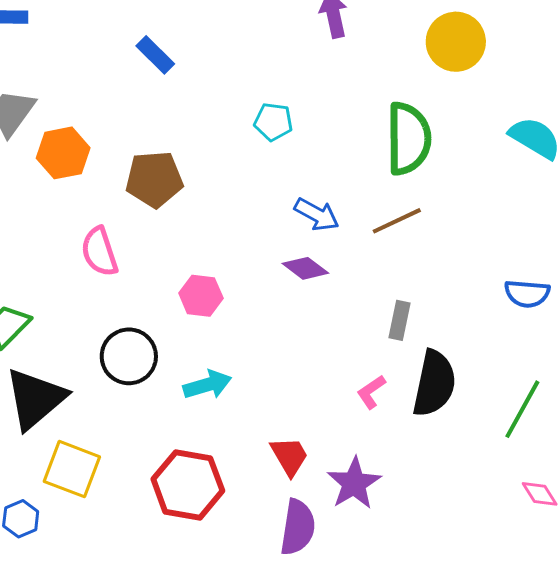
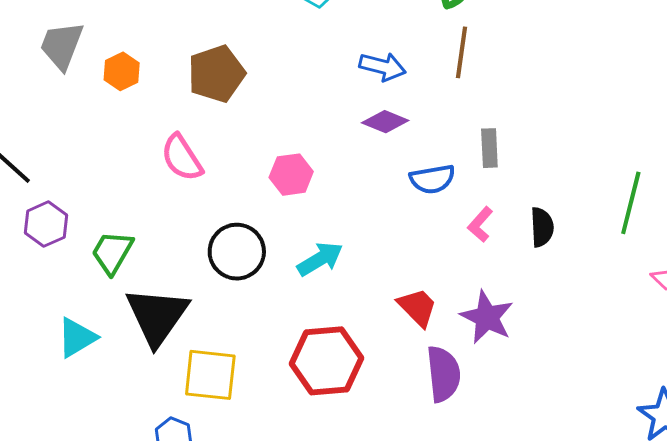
orange hexagon: (63, 153) -> (122, 71), size x0.7
brown line: (397, 221) -> (461, 52), turned -42
blue semicircle: (527, 294) -> (432, 179), moved
black semicircle: (434, 383) -> (542, 227), moved, size x0.6

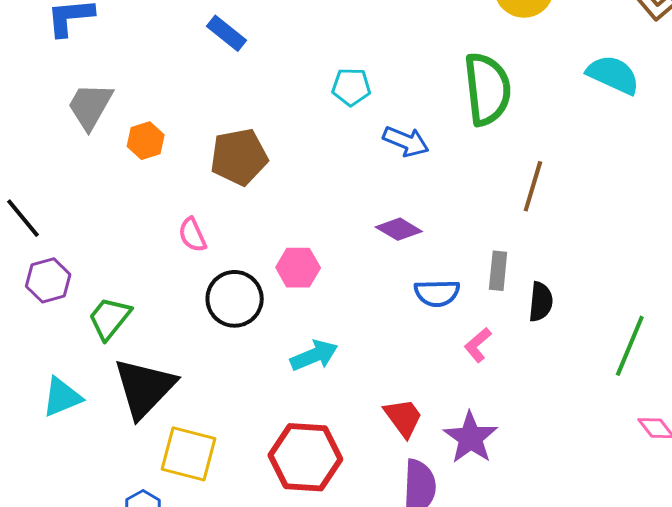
brown line: (461, 52) -> (533, 186), moved
blue arrow: (383, 67) -> (406, 141), moved
pink semicircle: (182, 158) -> (192, 235), size x0.7
black semicircle: (542, 227) -> (541, 302), moved
black circle: (237, 252) -> (235, 299), moved

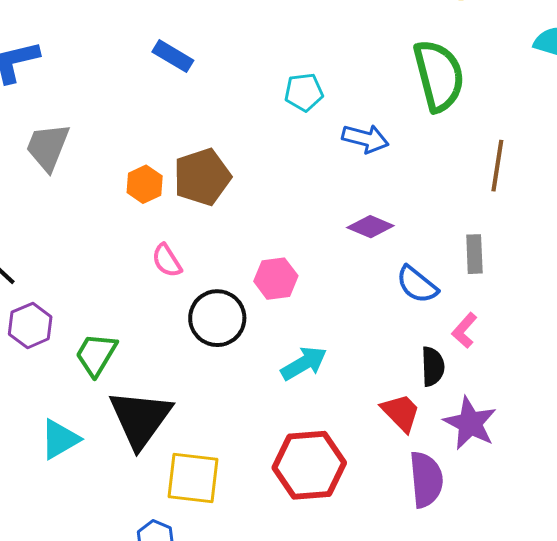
orange hexagon: (146, 141) -> (145, 184), moved
blue semicircle: (437, 293) -> (417, 285), turned 48
black semicircle: (541, 302) -> (433, 366), moved

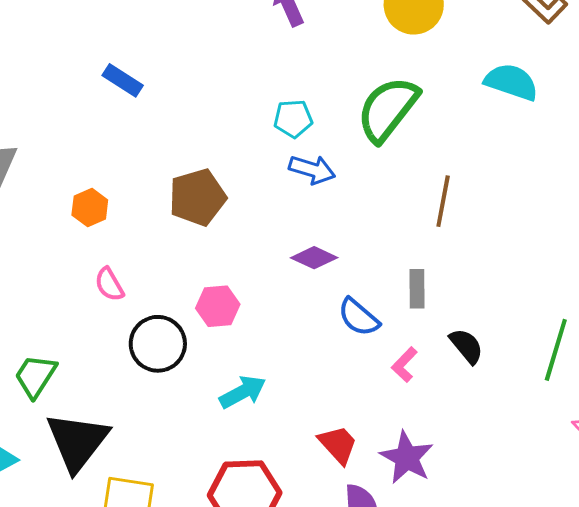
green semicircle: (439, 76) -> (388, 109), turned -130
cyan pentagon: (304, 92) -> (293, 119), moved
brown pentagon: (202, 177) -> (197, 197), moved
black semicircle: (433, 366) -> (466, 346), moved, turned -39

